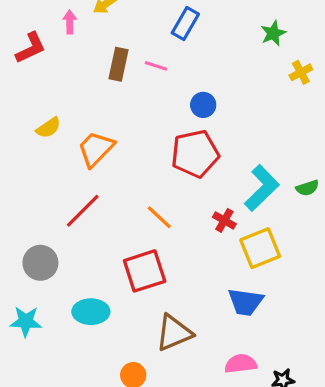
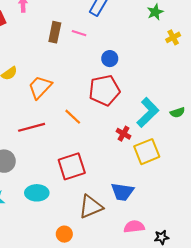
red line: (83, 211) -> (32, 127), turned 30
orange line: (159, 217) -> (73, 117), moved
blue trapezoid: (246, 302) -> (122, 192), moved

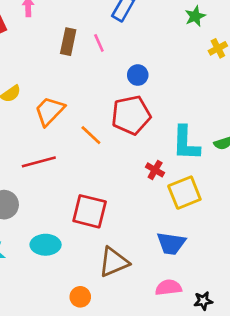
pink line: (79, 33) -> (99, 43), turned 48
cyan L-shape: (148, 112) -> (186, 143), turned 136
orange line: (73, 117) -> (91, 135), moved
red square: (72, 166) -> (90, 211), turned 32
blue trapezoid: (122, 192) -> (171, 243), moved

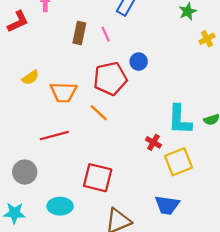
orange trapezoid: (50, 111) -> (63, 92), turned -132
red pentagon: (131, 115) -> (110, 79), moved

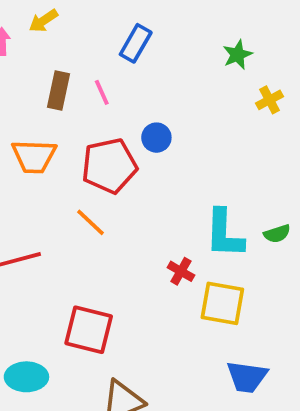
orange trapezoid: (63, 92) -> (34, 156), moved
yellow square: (178, 162) -> (222, 303), turned 32
blue trapezoid: (167, 205) -> (247, 377), moved

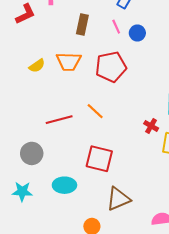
pink line: (102, 92) -> (116, 27), moved
blue circle: (156, 138) -> (137, 33), moved
orange line: (90, 222) -> (95, 111), moved

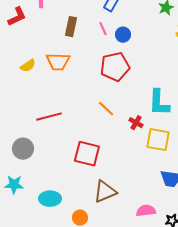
red pentagon: (111, 67) -> (115, 67), moved
orange line: (95, 111) -> (106, 109), moved
cyan ellipse: (64, 185) -> (50, 199), moved

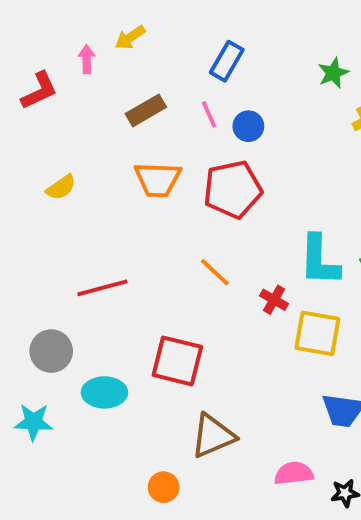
brown rectangle: (71, 27) -> (146, 110), turned 48
orange trapezoid: (58, 62) -> (158, 179), moved
cyan ellipse: (50, 199) -> (104, 392), moved

